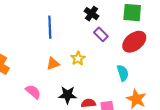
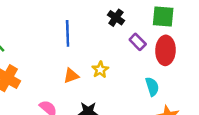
purple rectangle: (101, 34) -> (138, 42), moved
red ellipse: (134, 42) -> (165, 50), turned -50

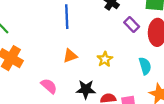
yellow star: (100, 70) -> (105, 59), moved

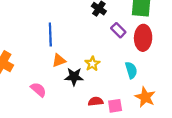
blue line: (67, 17) -> (50, 35), moved
black star: (86, 89) -> (74, 77), moved

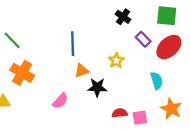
red ellipse: (143, 38) -> (169, 47), turned 45
yellow star: (92, 64) -> (116, 60), moved
pink semicircle: (38, 90) -> (60, 101), turned 91

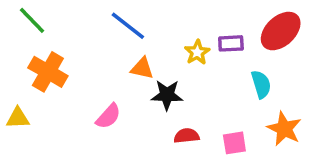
purple rectangle: (143, 39) -> (231, 43), moved, turned -48
blue line: (73, 44) -> (128, 26), turned -50
orange triangle: (82, 71) -> (142, 68), turned 32
red semicircle: (120, 113) -> (187, 136), moved

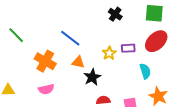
orange cross: (48, 72) -> (45, 61), moved
black star: (167, 95) -> (92, 77), turned -30
pink semicircle: (108, 116) -> (46, 89), moved, turned 35

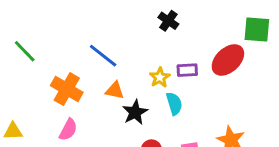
green square: (154, 13) -> (257, 29), moved
cyan semicircle: (145, 71) -> (174, 104), moved
pink semicircle: (46, 89) -> (68, 130), turned -49

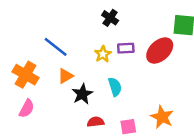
purple rectangle: (187, 70) -> (126, 48), moved
yellow star: (160, 77) -> (103, 54), moved
orange triangle: (115, 90) -> (65, 76), turned -42

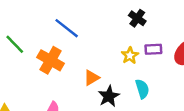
blue line: (56, 47) -> (67, 28), moved
orange cross: (25, 75) -> (51, 60), moved

